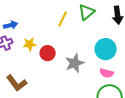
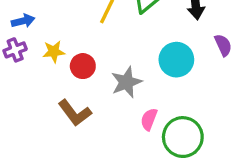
pink semicircle: (107, 73) -> (149, 119), moved, turned 96
brown L-shape: (17, 83) -> (75, 113), moved

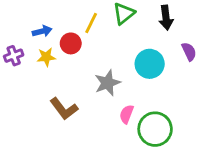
blue arrow: (23, 21) -> (42, 31), moved
red circle: (83, 66) -> (71, 43), moved

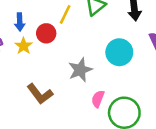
blue arrow: (42, 31) -> (20, 22), turned 102
yellow star: (46, 57) -> (24, 46), turned -30

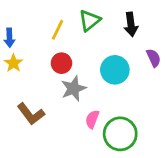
red circle: (46, 33) -> (61, 63), moved

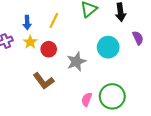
yellow line: (57, 30) -> (54, 20), moved
red circle: (61, 63) -> (49, 49), moved
pink semicircle: (92, 119) -> (87, 99), moved

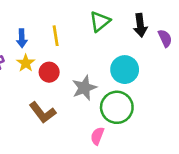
yellow line: (54, 20) -> (56, 36), turned -35
purple semicircle: (138, 38) -> (165, 38), moved
green circle: (112, 96) -> (117, 107), moved

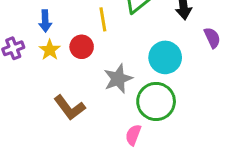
yellow line: (56, 36) -> (103, 19), moved
purple semicircle: (165, 38) -> (212, 38), moved
red circle: (49, 72) -> (82, 47), moved

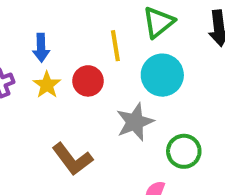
cyan circle: (165, 57) -> (162, 75), moved
green circle: (156, 101) -> (184, 151), size x0.7

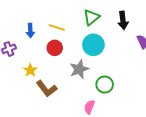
yellow line: (115, 46) -> (57, 27), moved, turned -63
yellow star: (47, 85) -> (30, 70), moved

